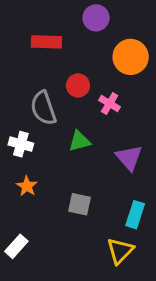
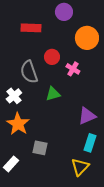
white cross: (21, 144) -> (14, 96), turned 35
purple triangle: (129, 158) -> (87, 116), moved, turned 48
orange star: (27, 186) -> (18, 124), size x1.6
gray square: (79, 204) -> (40, 148), moved

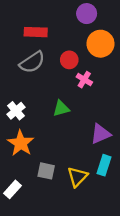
purple circle: (64, 12) -> (87, 14), moved
red circle: (52, 57) -> (69, 60), moved
gray semicircle: (29, 72) -> (32, 62), moved, turned -105
yellow triangle: (80, 167) -> (77, 177), moved

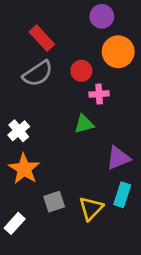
red rectangle: (36, 32) -> (42, 38), turned 45
pink cross: (84, 80) -> (99, 94), turned -35
green triangle: (61, 108) -> (84, 124), moved
gray square: (46, 171) -> (54, 202), turned -30

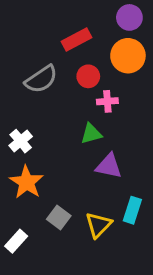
purple circle: (102, 16) -> (129, 17), moved
red rectangle: (42, 38) -> (76, 40), moved, turned -75
purple triangle: (118, 158) -> (109, 166), moved, turned 35
gray square: (54, 202) -> (59, 218), turned -35

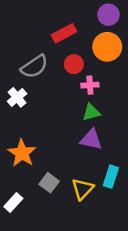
green triangle: (91, 134) -> (91, 112), moved
white cross: (21, 141) -> (17, 97), moved

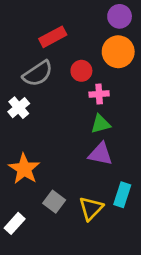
red rectangle: (64, 33) -> (53, 37), moved

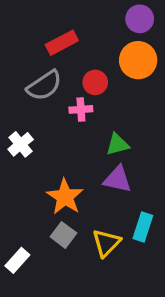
pink cross: (99, 94) -> (81, 109), moved
white cross: (19, 108) -> (21, 144), moved
orange star: (24, 169) -> (65, 197), moved

